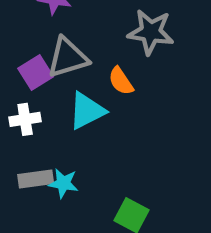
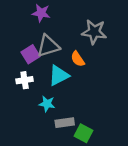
gray rectangle: (36, 179) -> (65, 123), moved
cyan star: (63, 183) -> (47, 104), moved

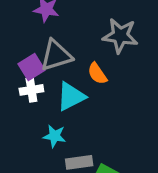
white cross: (25, 80) -> (31, 90), moved

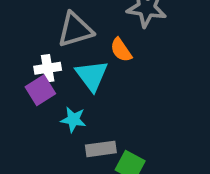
purple square: (31, 67) -> (40, 90), moved
cyan triangle: (71, 97) -> (92, 76), turned -40

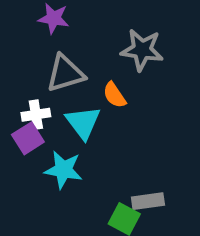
cyan star: (73, 120) -> (63, 170), size x1.4
gray rectangle: (101, 149) -> (148, 201), moved

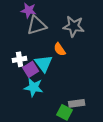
gray triangle: (65, 73) -> (37, 25), moved
purple square: (28, 138) -> (31, 69), moved

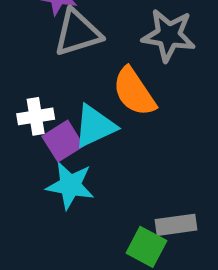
orange semicircle: (60, 49) -> (134, 92), size x1.5
cyan triangle: (44, 63) -> (95, 126), turned 42

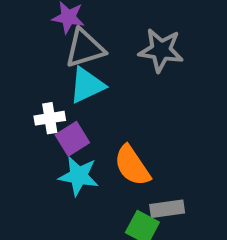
orange semicircle: (134, 92) -> (132, 166), moved
cyan triangle: (95, 126) -> (87, 85), moved

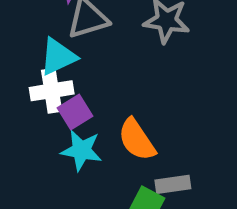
cyan triangle: (87, 85) -> (58, 57), moved
white cross: (50, 118) -> (52, 91), size x1.4

